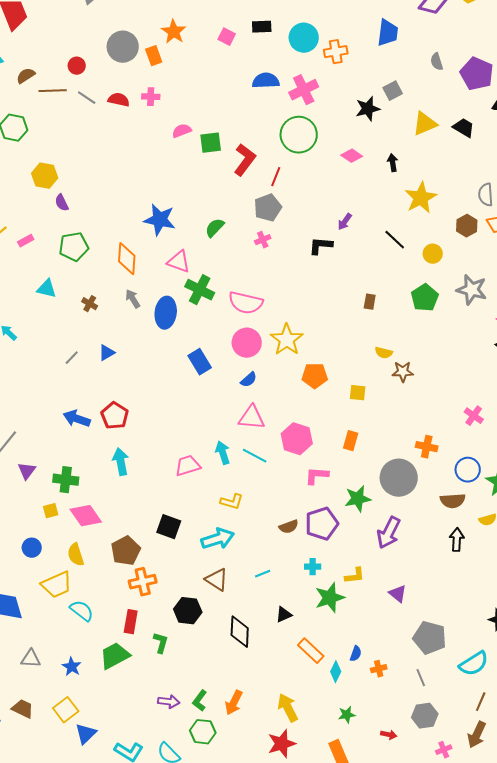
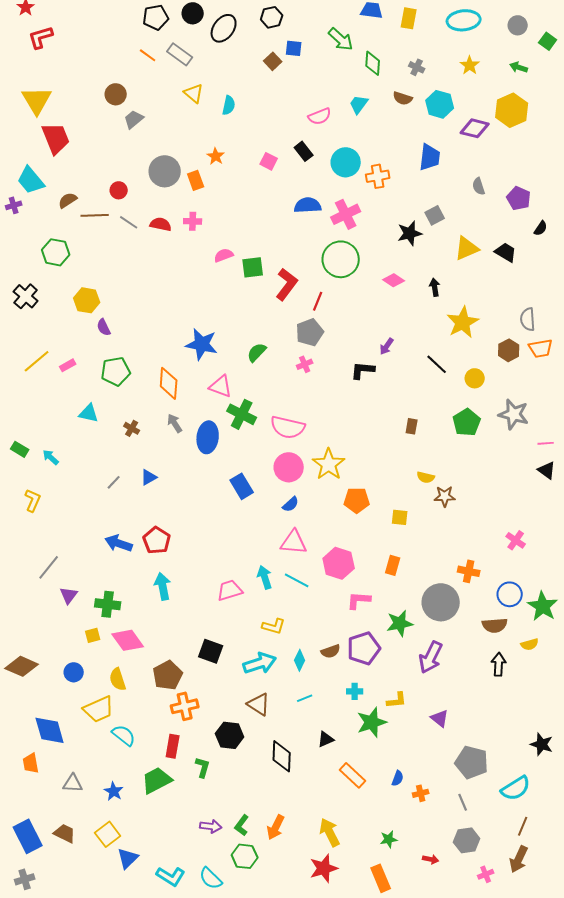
black rectangle: (262, 27) -> (304, 151), turned 54
orange star: (174, 32) -> (216, 156), size x0.7
purple pentagon: (477, 74) -> (519, 198), size x0.7
cyan diamond: (336, 672) -> (300, 660), moved

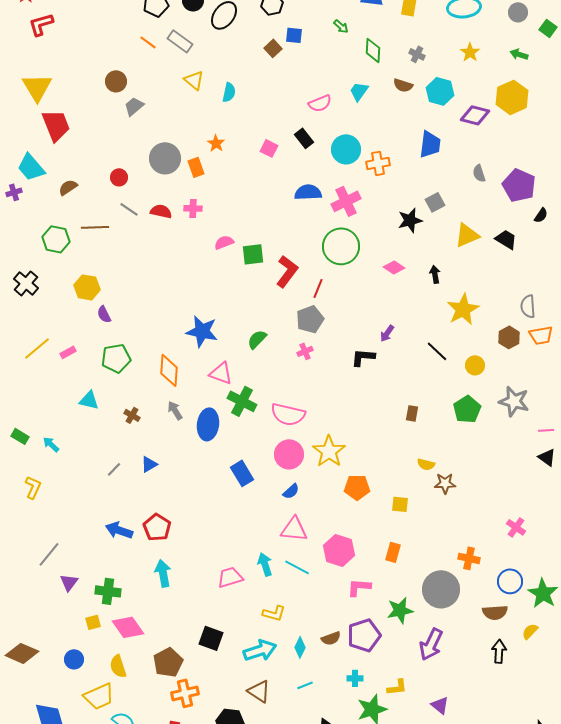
green arrow: (341, 39) -> (341, 26), size x0.6
purple pentagon: (519, 198) -> (519, 185), size x1.4
brown line: (95, 215) -> (95, 227), moved
yellow semicircle: (530, 644) -> (530, 631), turned 150

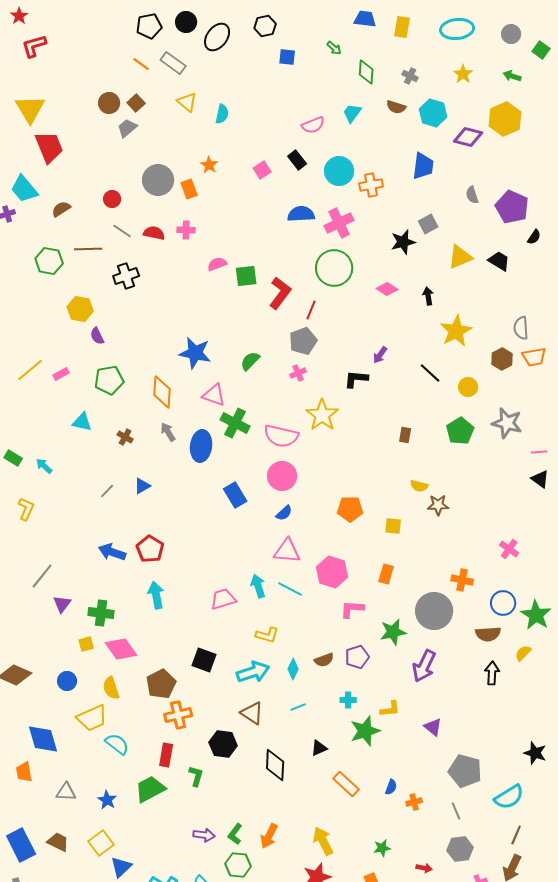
brown square: (273, 48) -> (136, 103), moved
pink square: (269, 148) -> (262, 170), turned 30
black cross: (26, 283) -> (126, 276), moved, turned 30
yellow star: (329, 451) -> (322, 415), moved
purple pentagon: (364, 635) -> (357, 657), size x0.7

